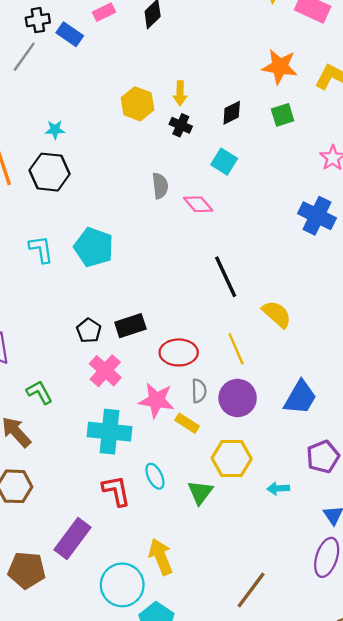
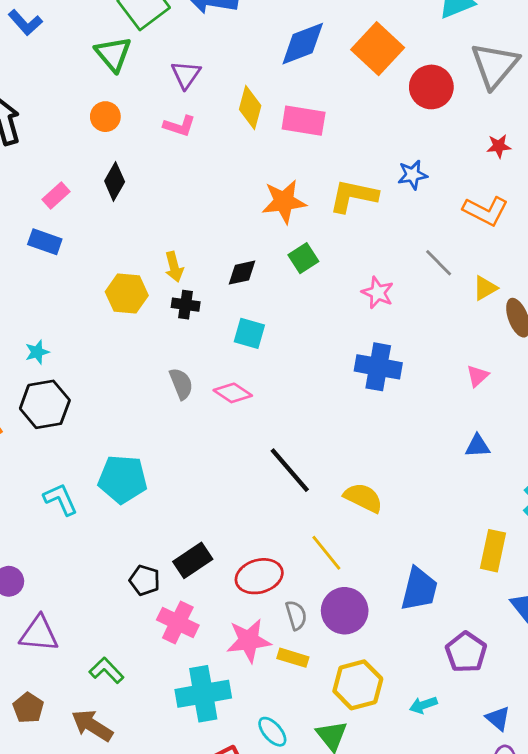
blue rectangle: (70, 34) -> (45, 242), moved
black diamond: (232, 113) -> (242, 273), turned 30

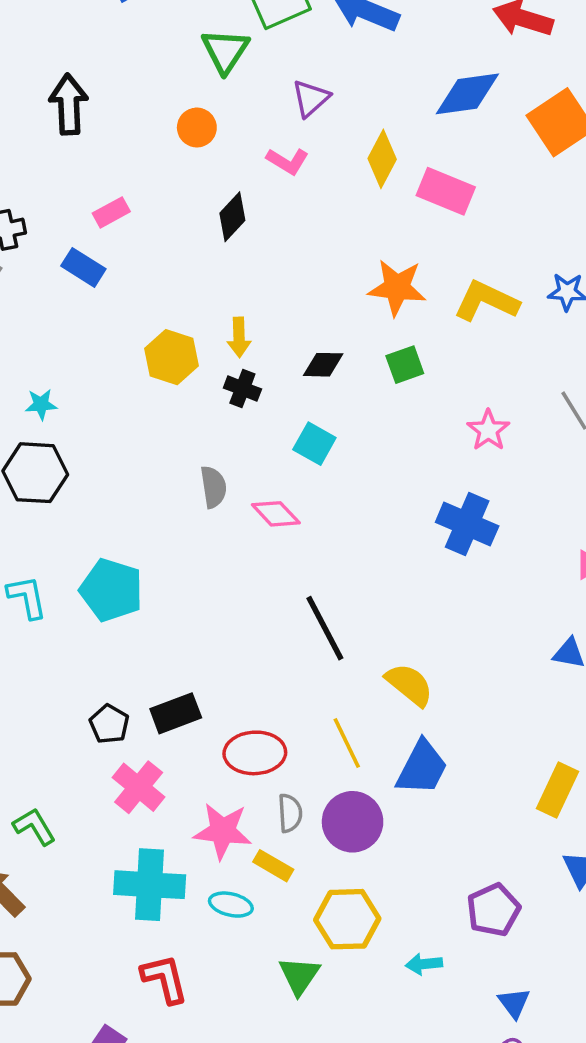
black diamond: (115, 181) -> (232, 217), moved
blue trapezoid: (419, 589) -> (422, 768), moved
cyan ellipse: (272, 732) -> (231, 905), moved, turned -48

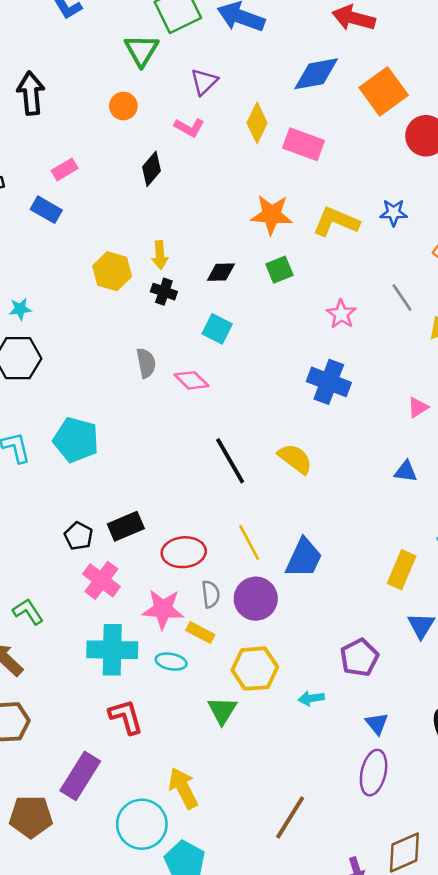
yellow semicircle: (409, 685) -> (295, 459), moved

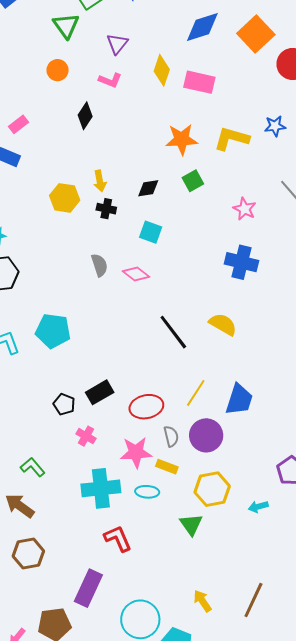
yellow line: (249, 542) -> (196, 393), turned 68
pink cross: (101, 580) -> (86, 436), size x0.7
yellow arrow: (183, 788) -> (202, 601), moved, size x0.7

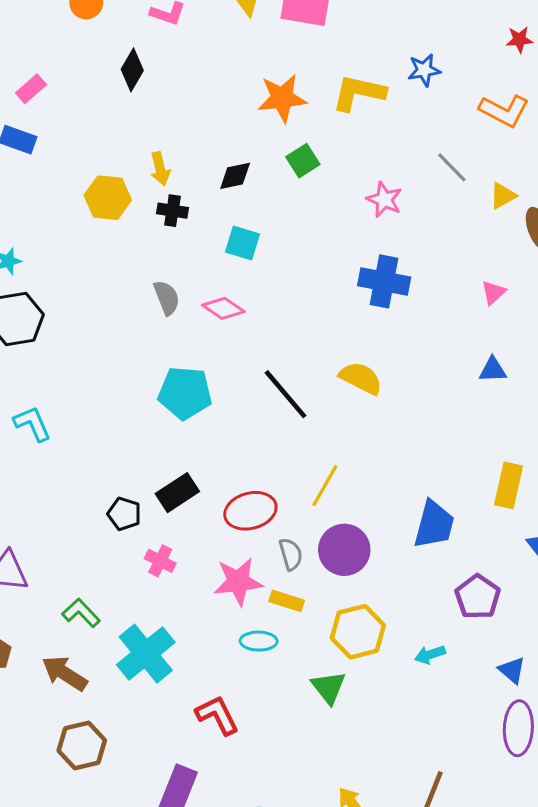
cyan pentagon: (53, 331) -> (185, 393), moved
blue trapezoid: (239, 400) -> (434, 524), moved
cyan cross: (101, 488) -> (146, 654), moved, turned -30

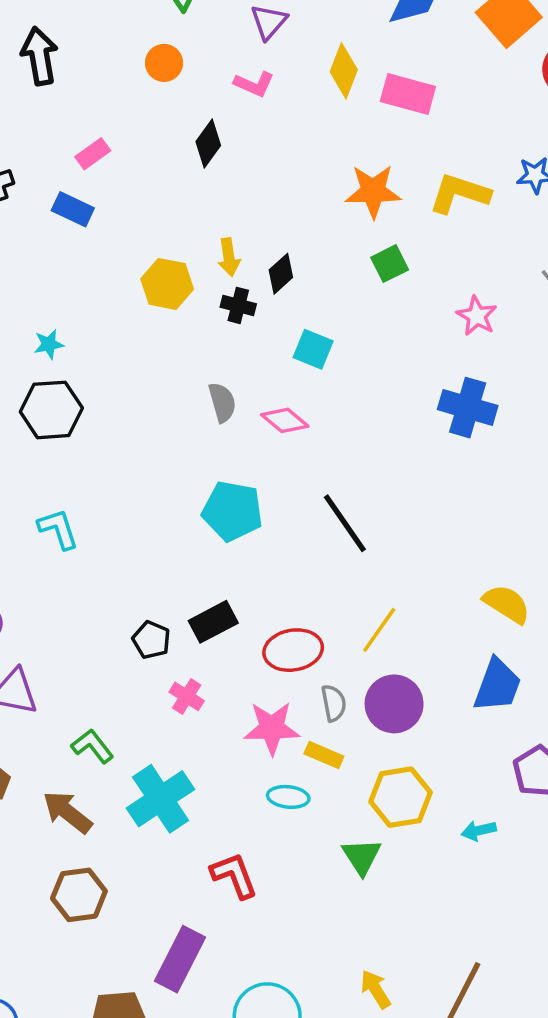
black diamond: (235, 176) -> (281, 274), moved, turned -36
yellow semicircle: (361, 378) -> (507, 604), moved

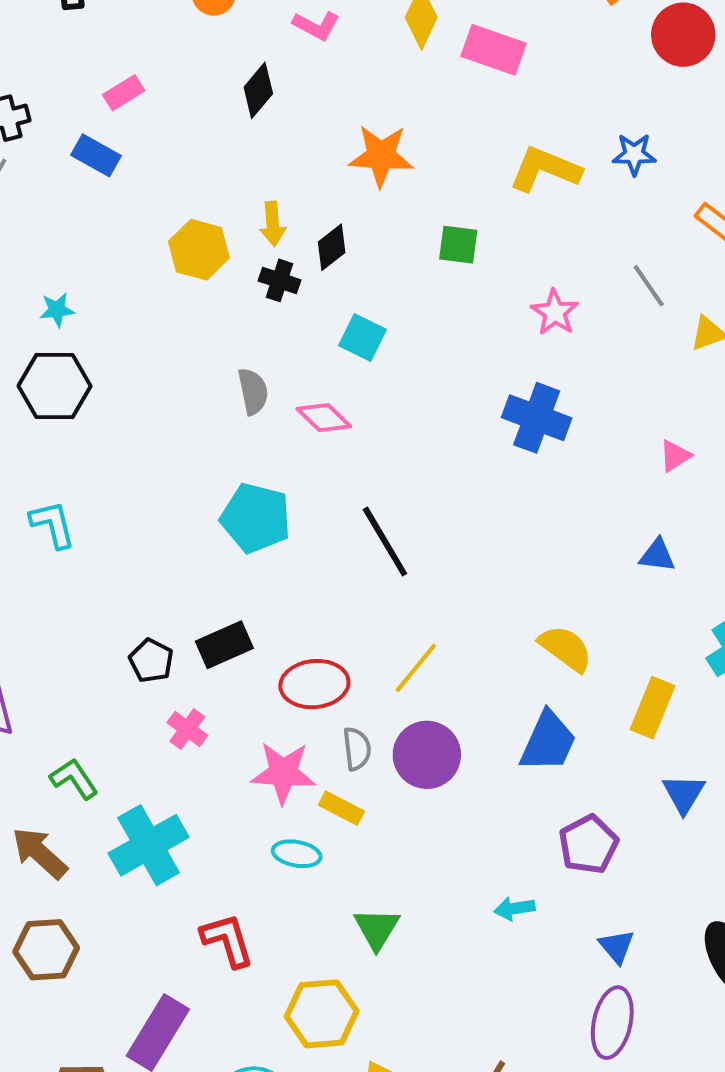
orange star: (373, 191) -> (381, 156), moved
green square: (390, 264) -> (458, 245), turned 30
yellow hexagon: (401, 797) -> (322, 1014), moved

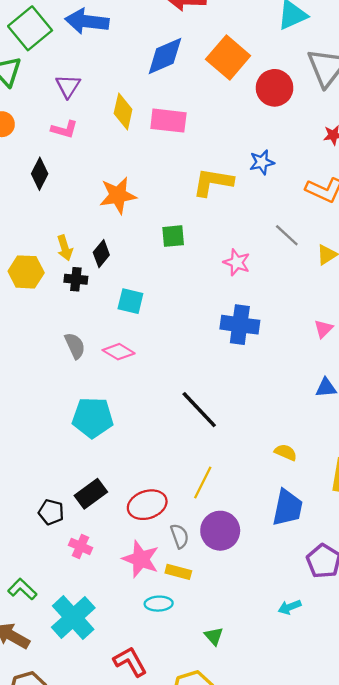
black line: (385, 542) -> (199, 410), moved
yellow semicircle: (566, 648) -> (286, 452), size x0.7
pink star: (283, 773) -> (141, 559), turned 30
green triangle: (377, 929) -> (214, 636), size x0.7

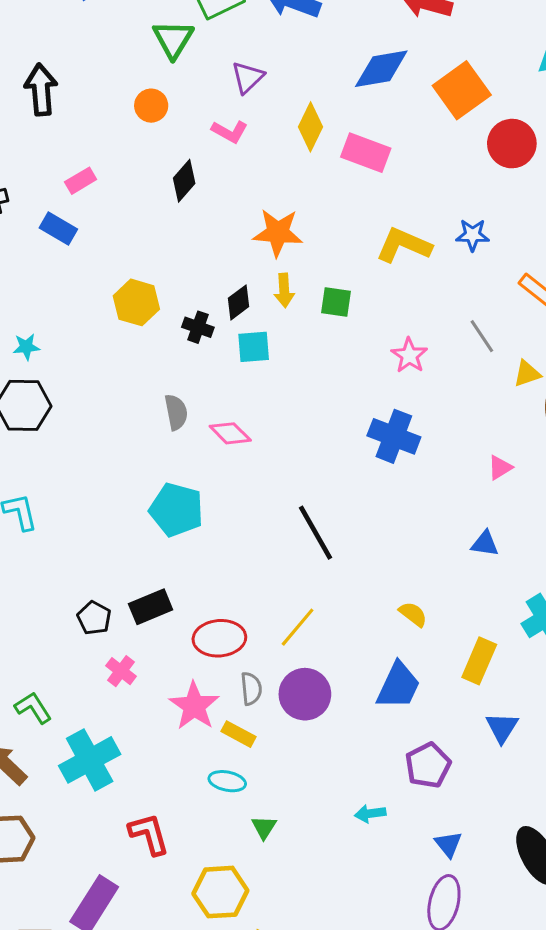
yellow arrow: (65, 248) -> (284, 290), moved
cyan square: (130, 301) -> (254, 347), moved, turned -32
cyan ellipse: (159, 604) -> (227, 781), moved

